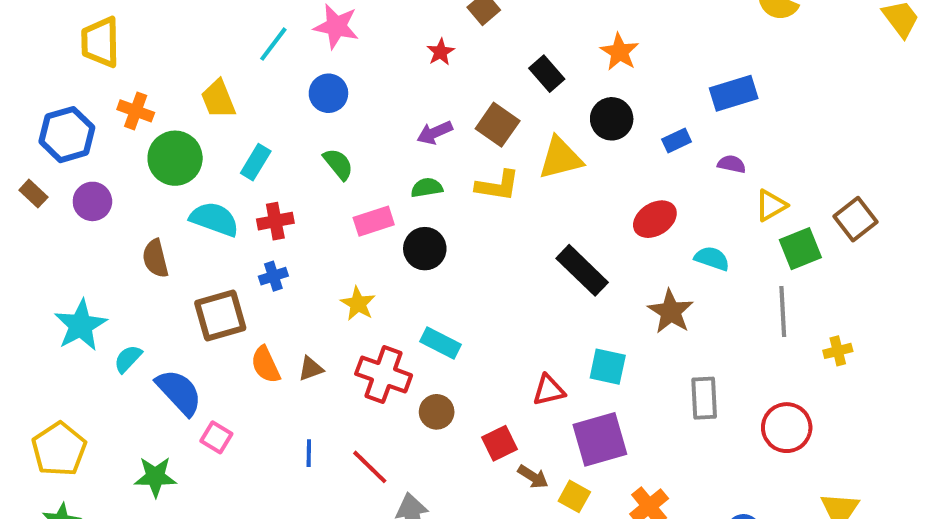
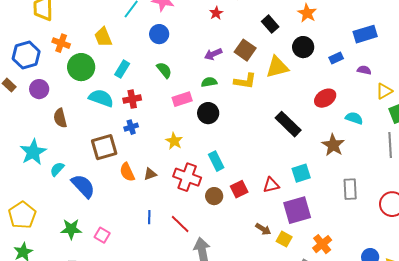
brown semicircle: (155, 258) -> (60, 118), moved
cyan rectangle: (441, 343) -> (216, 161), turned 36
cyan square: (608, 367) -> (301, 173), turned -30
pink square: (216, 437) -> (102, 235), moved
red square: (500, 443) -> (239, 189), moved

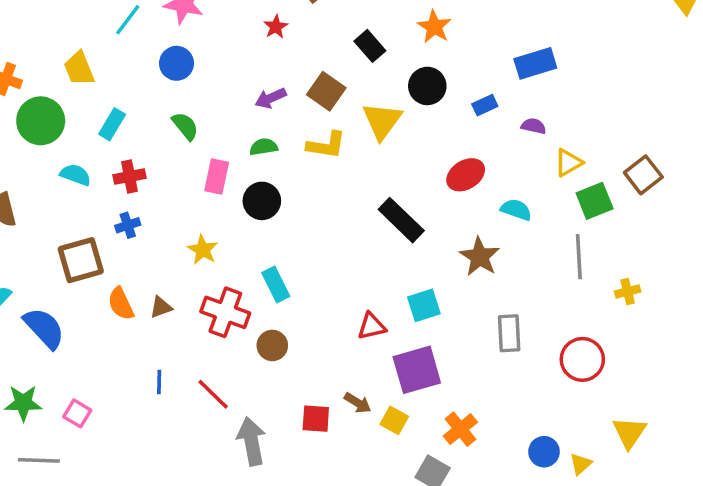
yellow triangle: (277, 67) -> (382, 121), turned -40
cyan semicircle: (101, 98) -> (75, 175), size x0.7
pink rectangle: (182, 99) -> (217, 177), turned -60
red square: (239, 189) -> (316, 419), moved, turned 30

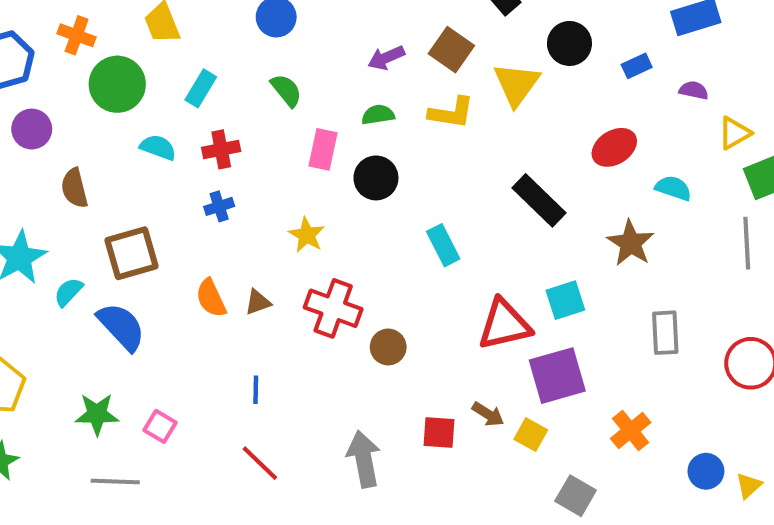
brown square: (81, 260) -> (132, 253), moved
cyan rectangle: (276, 285) -> (443, 245), moved
red triangle: (372, 326) -> (504, 325), size x1.6
red line: (213, 394) -> (260, 463), moved
orange cross: (460, 429) -> (631, 431), moved

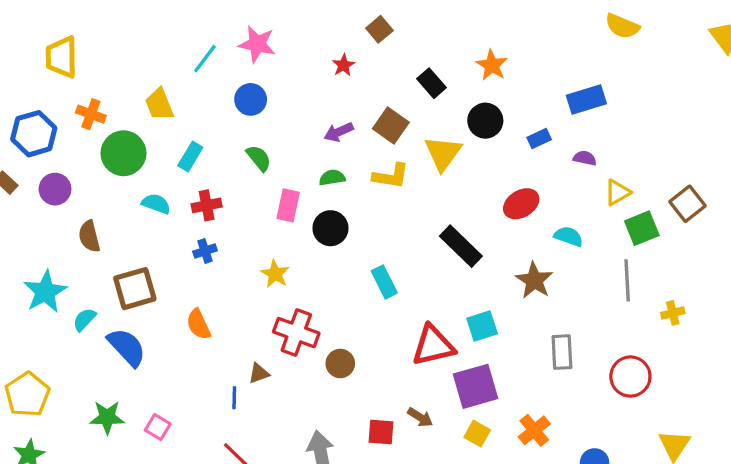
brown triangle: (258, 302) -> (259, 373), moved
yellow square: (531, 435) -> (477, 434), moved

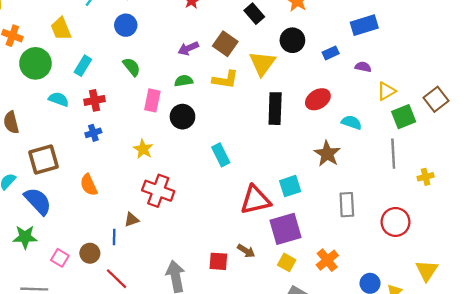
black rectangle: (461, 246) -> (275, 109), moved, turned 48
brown circle: (340, 363) -> (90, 253), moved
green star: (107, 417) -> (25, 237), moved

